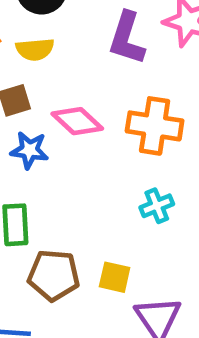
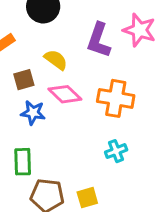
yellow semicircle: (35, 49) -> (56, 60), moved, turned -140
yellow square: (115, 277) -> (87, 198), turned -30

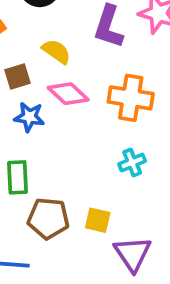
yellow square: (87, 198) -> (98, 220), turned 30

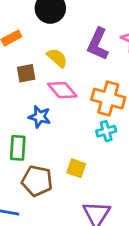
blue star: (29, 117) -> (40, 117), moved
cyan cross: (132, 163) -> (106, 131), moved
yellow square: (98, 220) -> (76, 168), moved

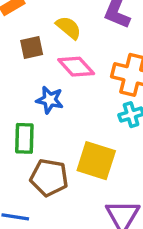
yellow square: (76, 168) -> (96, 161), size x1.6

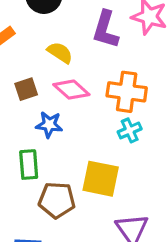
brown square: (32, 47) -> (26, 89), moved

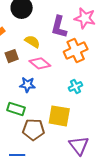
brown square: (26, 89) -> (12, 56), moved
orange cross: (127, 92) -> (76, 50), moved, turned -30
green rectangle: (29, 165) -> (16, 109), turned -66

